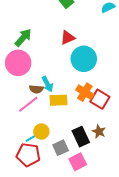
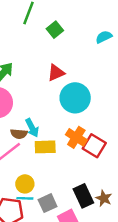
brown star: (99, 132) -> (104, 198), moved
black rectangle: (81, 137) -> (83, 196), moved
cyan line: (32, 138) -> (25, 198), moved, turned 32

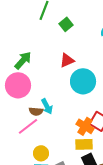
orange cross: (76, 137) -> (85, 126), moved
yellow rectangle: (45, 147) -> (84, 144), moved

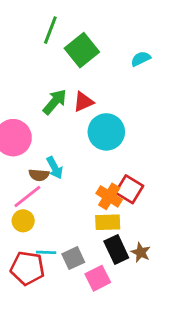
green square: (66, 24) -> (82, 50), size x1.6
green arrow: (23, 60) -> (55, 102), moved
yellow circle: (41, 153) -> (23, 221), moved

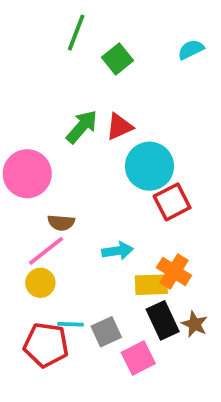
green square: (82, 50) -> (118, 59), size x0.7
cyan semicircle: (141, 59) -> (191, 50), moved
cyan arrow: (55, 168) -> (118, 251), moved, turned -70
red square: (129, 189) -> (172, 202), moved, turned 32
orange cross: (109, 196) -> (174, 272), moved

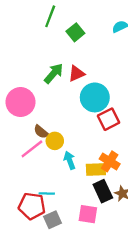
brown semicircle: (61, 223) -> (41, 132), turned 35
cyan arrow: (118, 251) -> (70, 160), moved, turned -102
yellow circle: (40, 283) -> (55, 141), moved
gray square: (106, 332) -> (52, 220), moved
pink square: (138, 358) -> (88, 214), turned 36

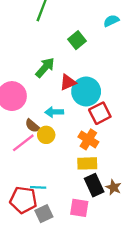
green square: (75, 32) -> (77, 40), moved
red triangle: (76, 73) -> (68, 82), moved
cyan arrow: (70, 160) -> (54, 112), moved, turned -72
orange cross: (110, 161) -> (88, 139), moved

